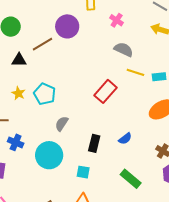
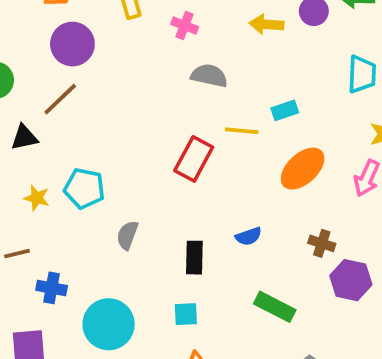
purple circle: (67, 26) -> (72, 44), moved
yellow line: (135, 72) -> (242, 131), moved
blue semicircle: (125, 139) -> (248, 236), turned 32
cyan circle: (49, 155) -> (109, 324), moved

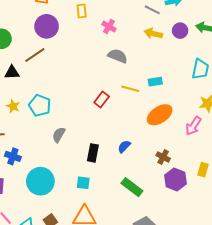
red rectangle: (194, 159) -> (102, 100), size x0.7
blue semicircle: (248, 236) -> (124, 146), turned 144

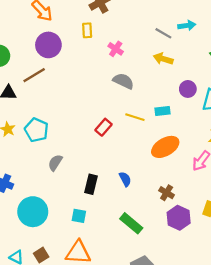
purple circle: (180, 31) -> (188, 89), moved
blue semicircle: (124, 146) -> (125, 179), turned 104

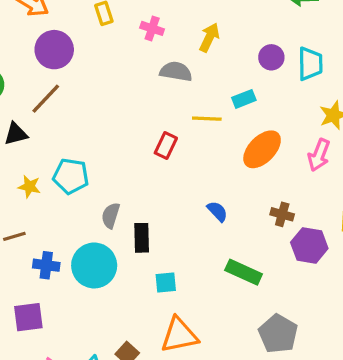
yellow arrow: (163, 59) -> (209, 37), moved, turned 114
black rectangle: (91, 184) -> (142, 238), moved
cyan circle: (33, 212) -> (94, 265), moved

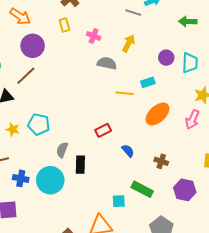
red rectangle: (166, 145) -> (103, 130), moved, turned 35
brown cross: (282, 214) -> (161, 161), moved
purple hexagon: (309, 245) -> (185, 190), moved
cyan square: (166, 282) -> (119, 201), moved

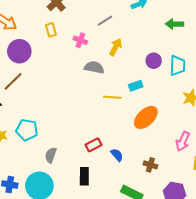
gray line: (133, 13) -> (105, 21), moved, turned -49
pink arrow: (192, 119) -> (183, 141), moved
red rectangle: (103, 130) -> (94, 145), moved
black rectangle: (80, 165) -> (84, 176), moved

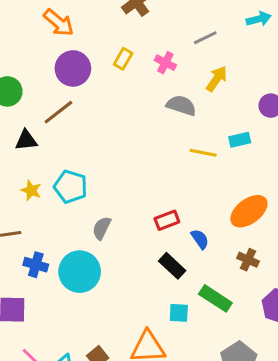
yellow rectangle: (51, 30) -> (123, 59), moved, turned 40
orange ellipse: (146, 117) -> (249, 211), moved
black rectangle: (84, 176) -> (172, 266), moved, turned -54

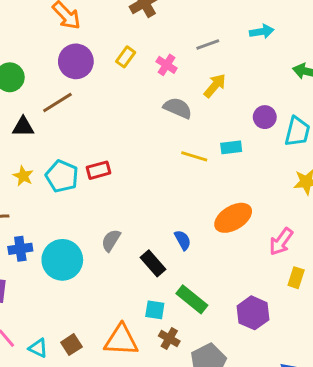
red rectangle: (167, 220) -> (99, 170), moved
gray semicircle: (102, 228) -> (111, 240), moved
brown cross: (248, 260) -> (169, 339), moved
blue cross: (36, 265) -> (20, 249), turned -30

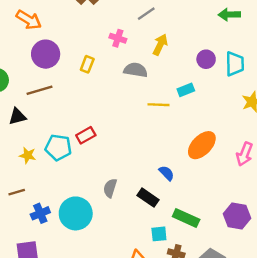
yellow rectangle: (126, 57) -> (87, 64), moved
brown line: (57, 102) -> (40, 90), turned 30

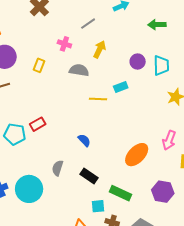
orange ellipse: (202, 145) -> (137, 155), moved
blue semicircle: (167, 173) -> (84, 140), moved

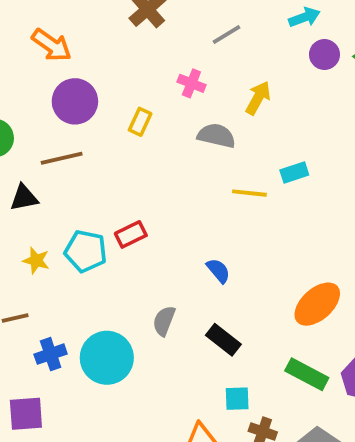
gray line: (88, 24) -> (227, 35), moved
purple circle: (138, 62) -> (324, 55), moved
green rectangle: (120, 193) -> (307, 374), moved

